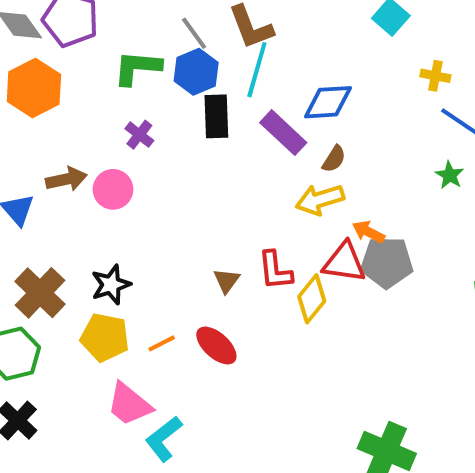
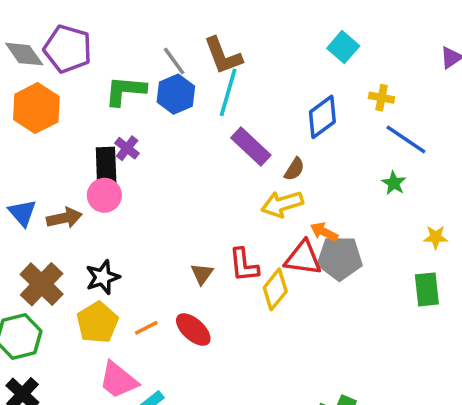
blue diamond: (328, 102) -> (322, 117), moved, turned -33
black rectangle: (216, 116) -> (106, 166), moved
brown arrow: (66, 179) -> (64, 218), moved
yellow pentagon: (105, 337) -> (97, 323), turned 30

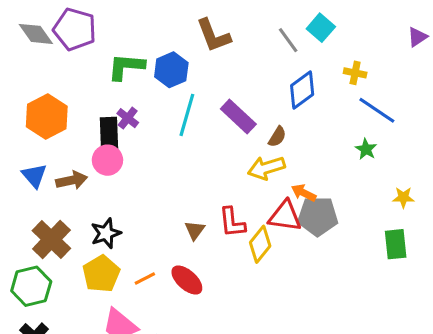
gray line: (174, 61) -> (288, 40), moved
cyan line: (228, 92) -> (187, 115), moved
orange hexagon: (36, 108) -> (47, 116), moved

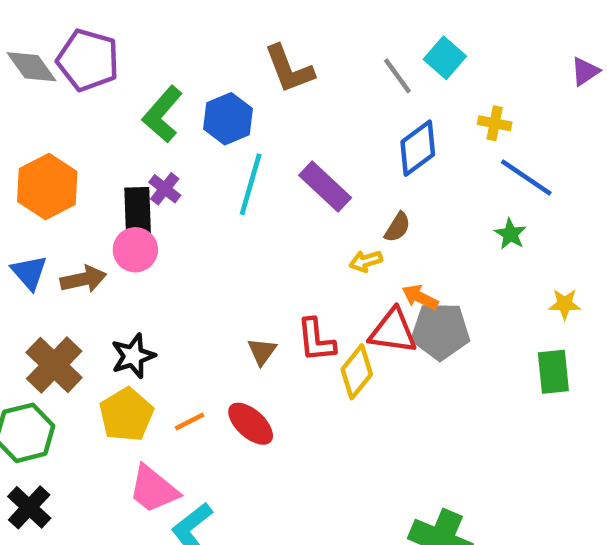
green L-shape: (126, 67) -> (162, 114), turned -54
brown semicircle: (277, 137) -> (397, 227), moved
yellow arrow: (266, 168) -> (366, 261), size x0.6

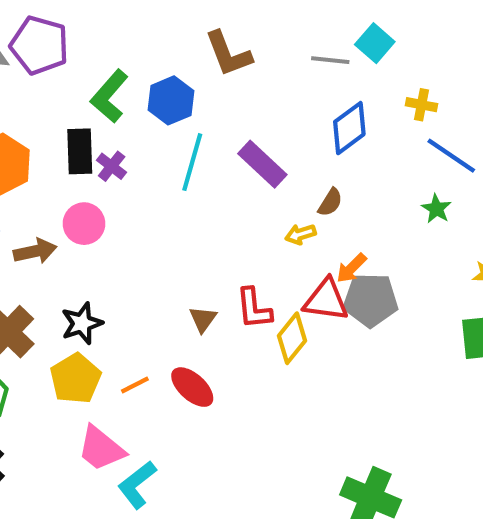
gray line: (397, 76) -> (330, 60), turned -48
black rectangle: (138, 211) -> (80, 151), moved
orange arrow: (420, 297) -> (351, 268), turned -72

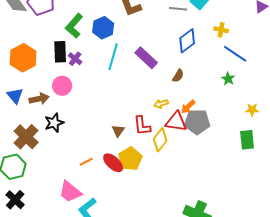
yellow arrow: (301, 234) -> (161, 104), moved
black star: (82, 323) -> (54, 123), moved
yellow pentagon: (75, 379) -> (130, 159), moved

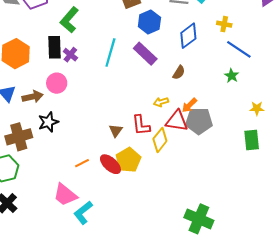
blue hexagon: (103, 28) -> (149, 22), moved
brown cross: (26, 137) -> (19, 137), turned 30

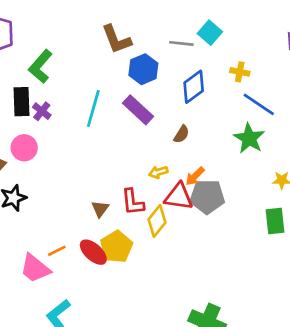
green star: (232, 76) -> (249, 138), size x1.6
pink trapezoid: (65, 195) -> (35, 268), moved

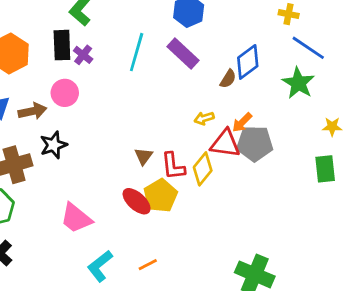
blue diamond: (194, 87) -> (248, 62), moved
red L-shape: (133, 202) -> (173, 166), moved
orange line: (57, 251) -> (148, 265), moved

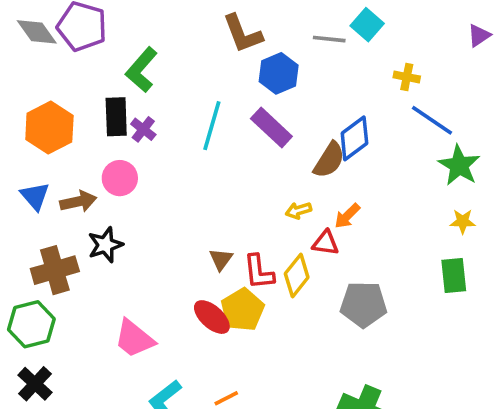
brown semicircle: (228, 79) -> (329, 160), size x1.5
green star: (298, 83) -> (459, 165), moved
red triangle: (225, 144) -> (326, 243), size x0.7
gray pentagon: (255, 144) -> (363, 304), moved

